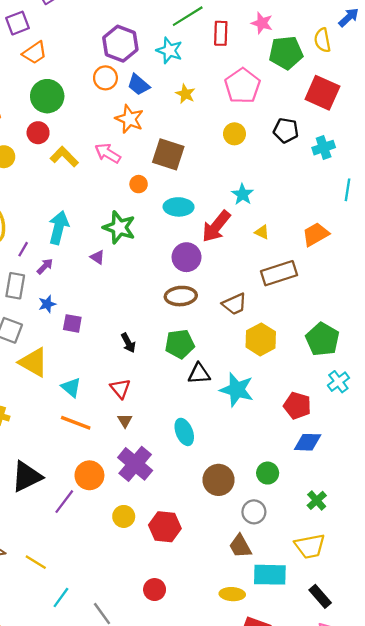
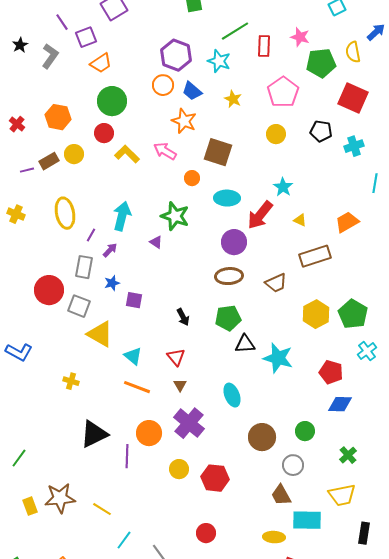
yellow hexagon: (261, 339) -> (316, 314), moved
purple line: (64, 502) -> (127, 456), turned -35
black rectangle: (320, 596) -> (364, 533), moved, turned 50

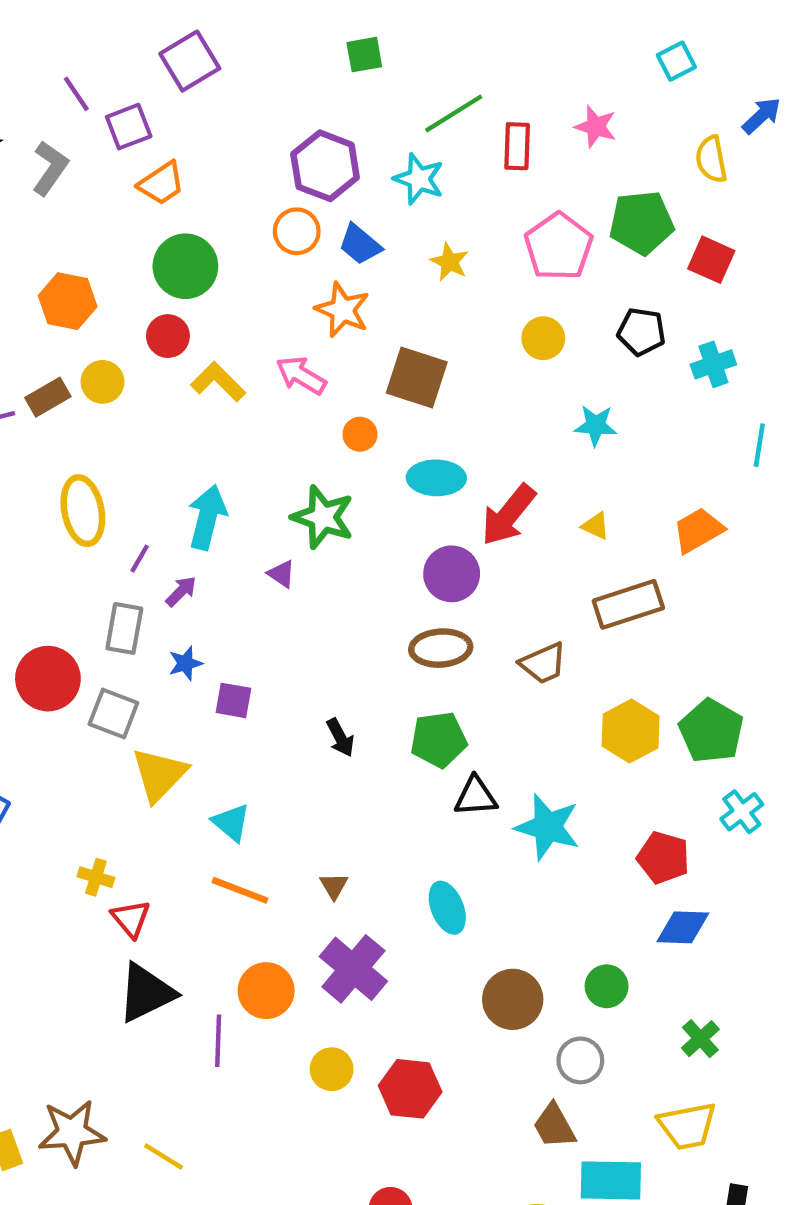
green pentagon: (321, 63) -> (641, 223), moved
red square: (353, 98) -> (711, 260), size x0.7
cyan star: (283, 187) -> (596, 425), moved, turned -30
yellow triangle: (100, 334) -> (159, 775), turned 44
red triangle: (176, 357) -> (131, 919), moved

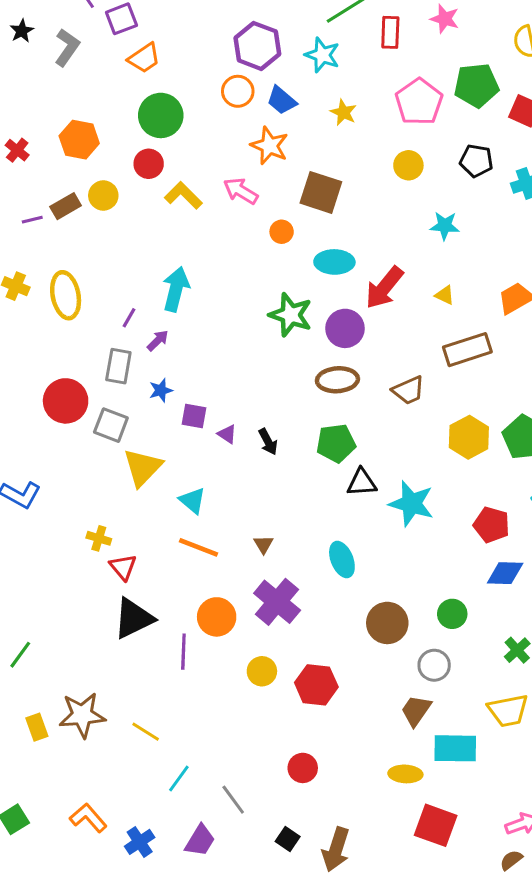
yellow ellipse: (83, 511) -> (66, 295), moved
green star: (323, 517) -> (291, 315), moved
purple triangle: (281, 574) -> (227, 434), moved
brown trapezoid: (554, 1126) -> (416, 711), turned 64

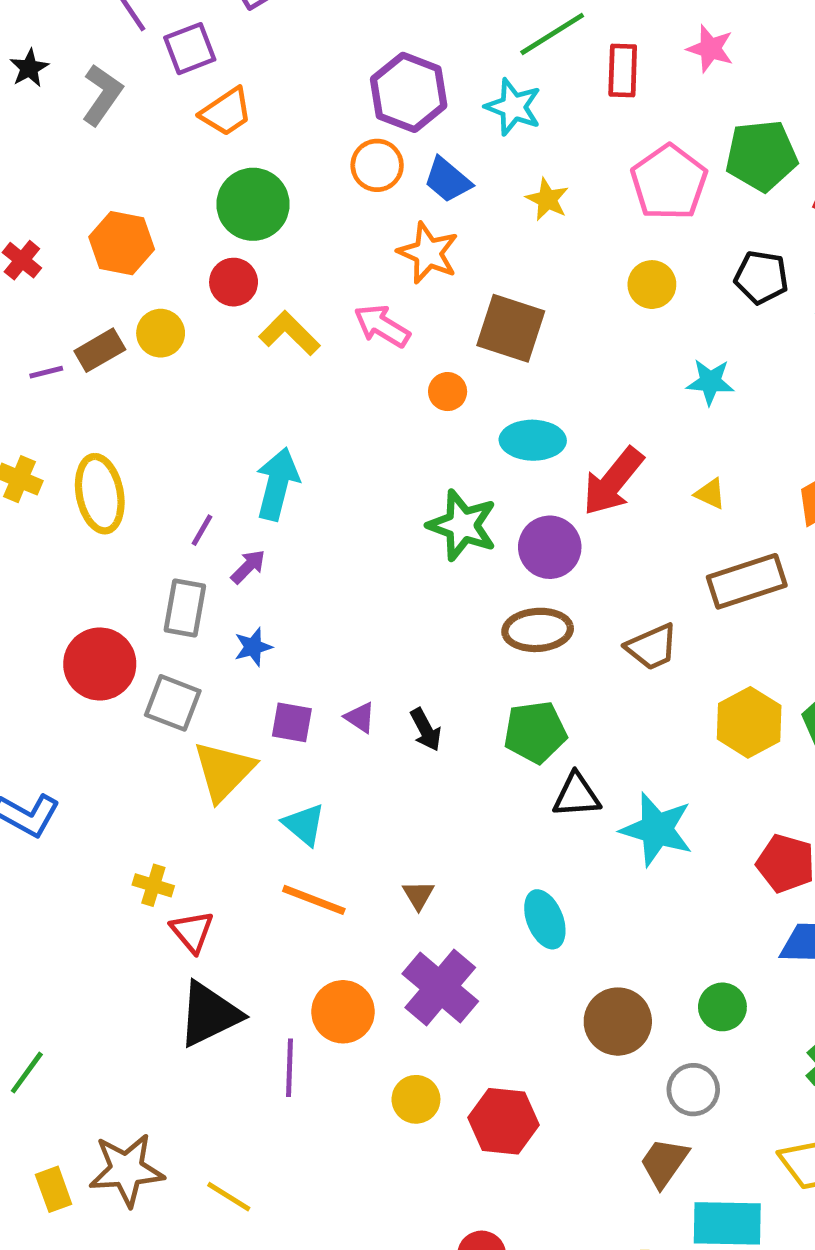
purple square: (194, 416) -> (292, 722), moved

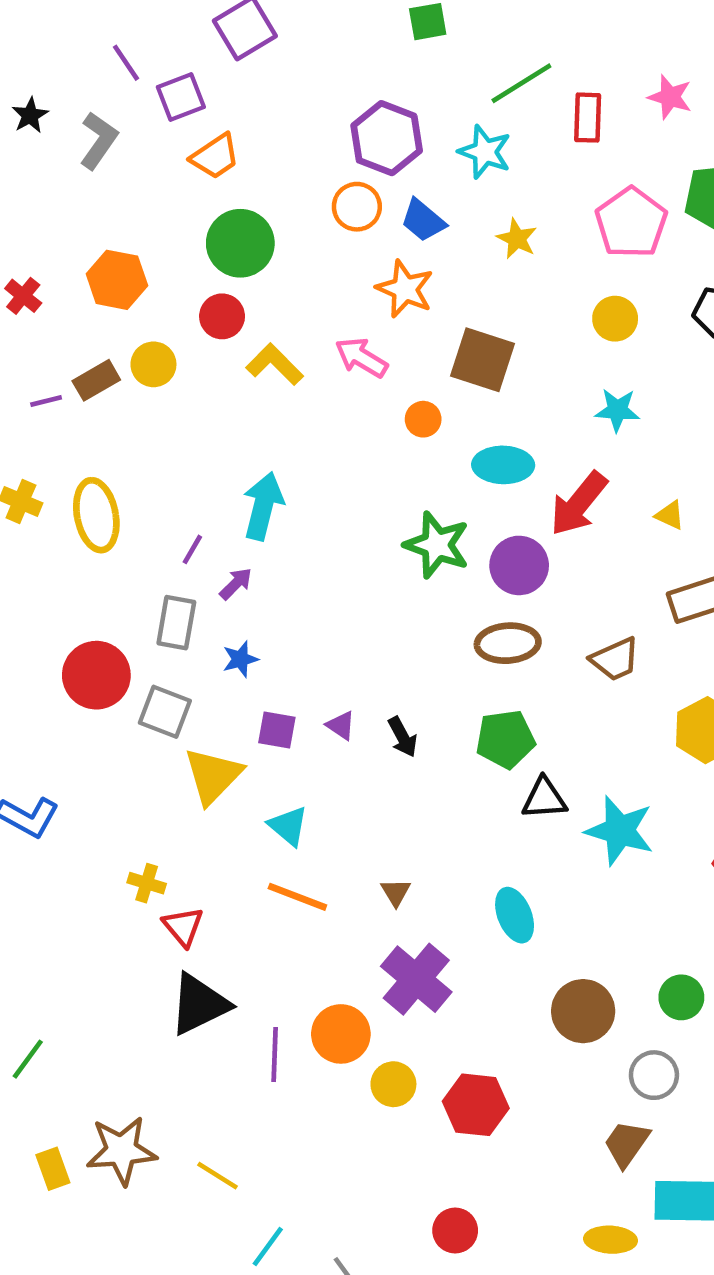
cyan star: (710, 382) -> (617, 410), moved
orange circle: (343, 1012) -> (341, 1034), moved

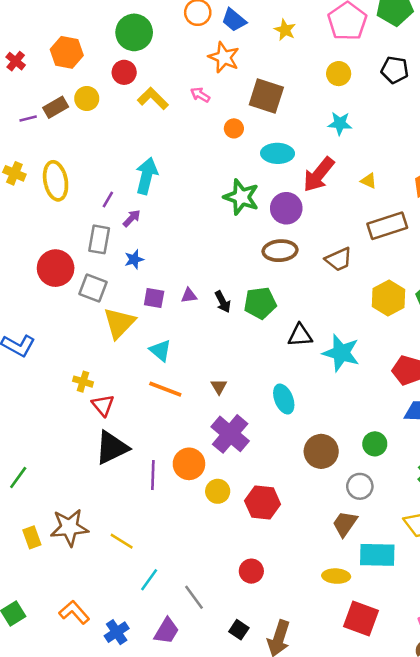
pink arrow: (361, 358) -> (200, 95), size x0.7
purple triangle: (341, 725) -> (189, 296), turned -42
green pentagon: (505, 739) -> (260, 303), moved

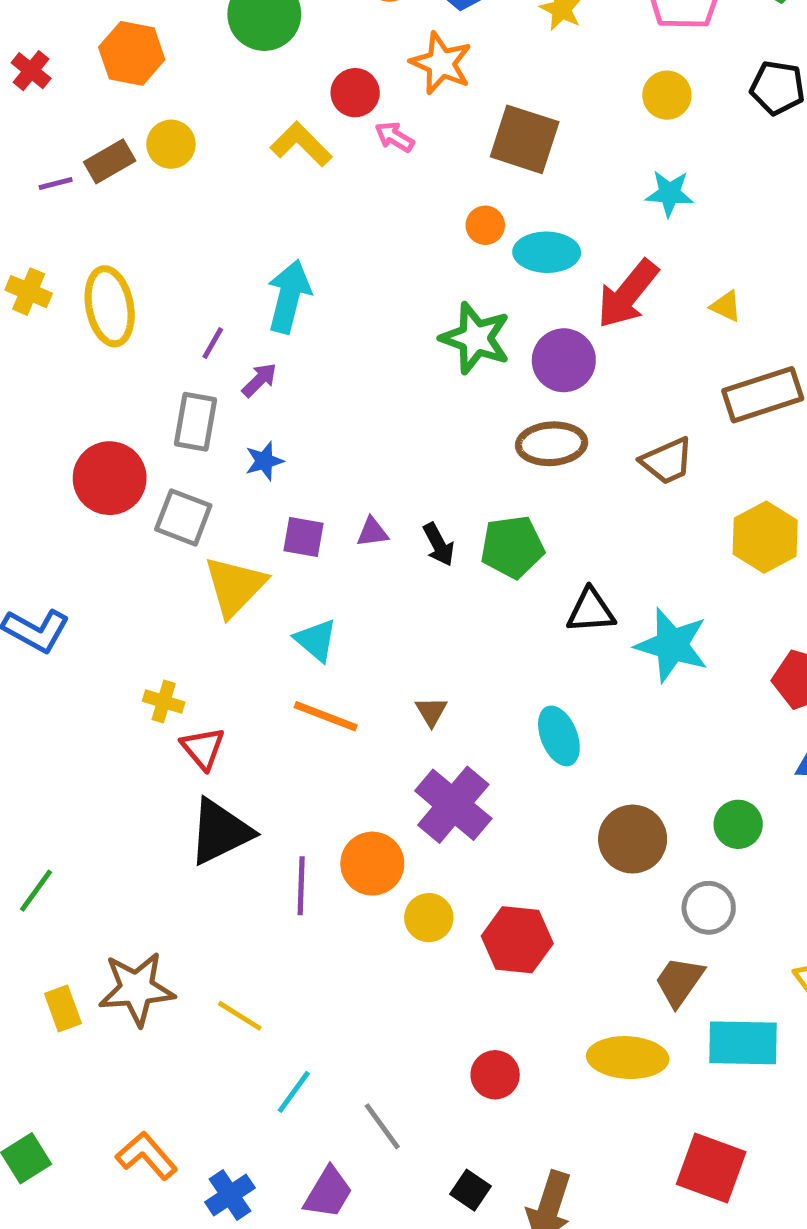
red circle: (124, 72) -> (355, 93), moved
orange circle: (234, 128) -> (485, 225), moved
yellow ellipse: (336, 576) -> (628, 1058), moved, size x1.4

